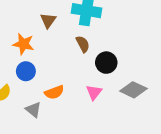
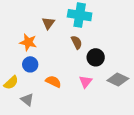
orange semicircle: (54, 92) -> (53, 82), turned -133
gray triangle: (33, 110) -> (27, 100), moved

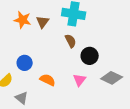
orange star: (28, 42) -> (23, 20), moved

